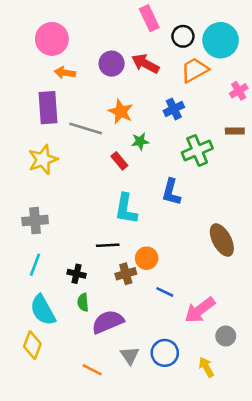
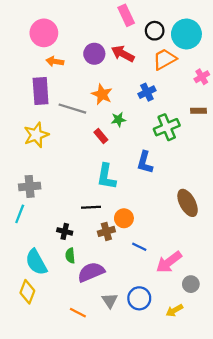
cyan line: (35, 265) -> (20, 214), moved
yellow arrow: (206, 367) -> (174, 310), turned -91

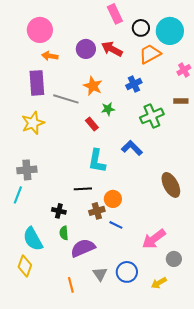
blue L-shape: (145, 162) -> (132, 148), turned 120
blue line: (139, 247) -> (116, 225), moved
orange line: (78, 313) -> (71, 285), turned 49

